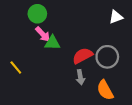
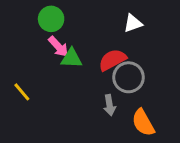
white triangle: (116, 17) -> (133, 23), moved
red semicircle: (83, 56) -> (112, 60), moved
gray circle: (107, 57) -> (129, 77), moved

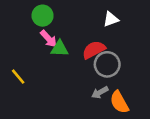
gray arrow: (110, 105) -> (100, 92), moved, turned 70

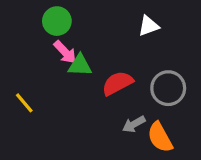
red semicircle: (94, 50) -> (117, 83), moved
gray circle: (107, 64) -> (168, 88), moved

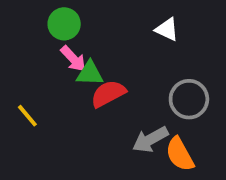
white triangle: (149, 26) -> (167, 29), turned 45
red semicircle: (117, 83) -> (108, 94), moved
gray arrow: (134, 124) -> (150, 140), size x1.4

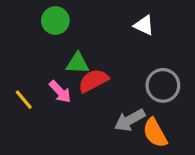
pink arrow: (73, 59) -> (60, 92), moved

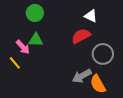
green triangle: (78, 63) -> (36, 40), moved
red semicircle: (93, 81) -> (81, 36), moved
pink arrow: (60, 92) -> (23, 47), moved

